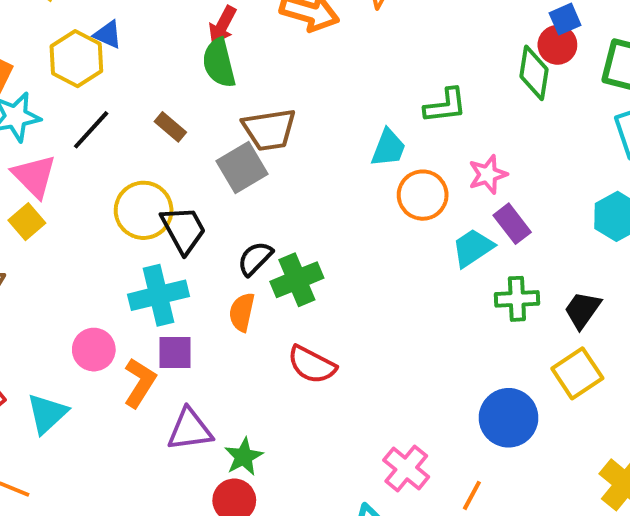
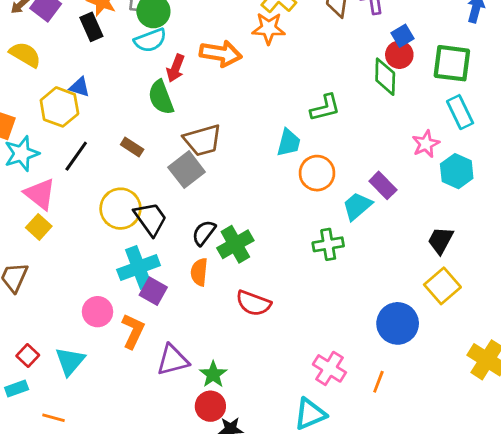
red arrow: (223, 25) -> (176, 68), moved
pink star: (488, 174) -> (426, 144), moved
green cross: (517, 299) -> (328, 244), moved
purple square: (175, 353) -> (153, 291), moved, turned 36

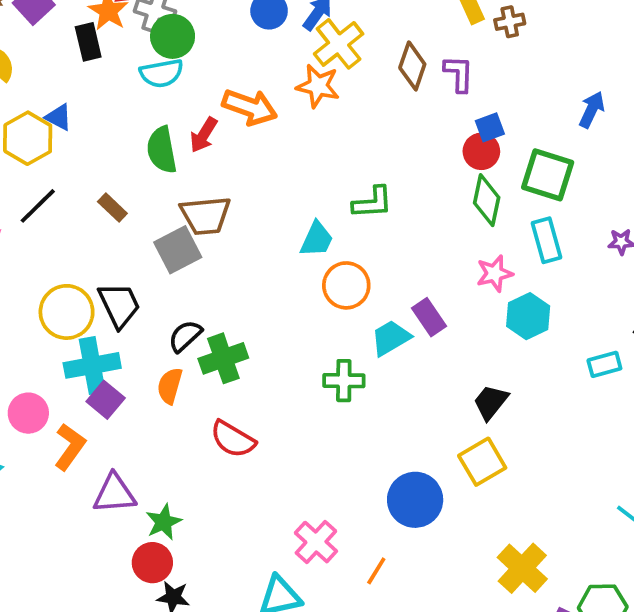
red arrow: (176, 68) -> (204, 135), moved
green diamond: (385, 77) -> (487, 200), moved
yellow circle: (121, 209) -> (67, 312), moved

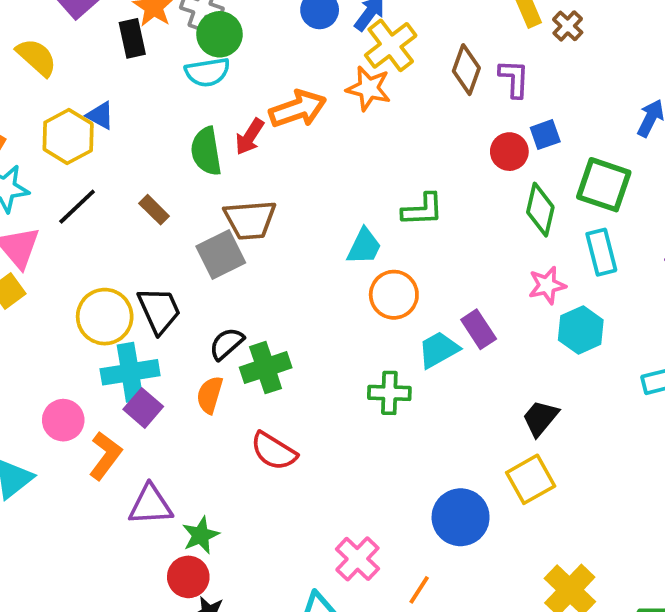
brown cross: (510, 22) -> (568, 26), turned -36
orange arrow: (250, 107) -> (298, 109), turned -40
red circle: (481, 151) -> (509, 152), moved

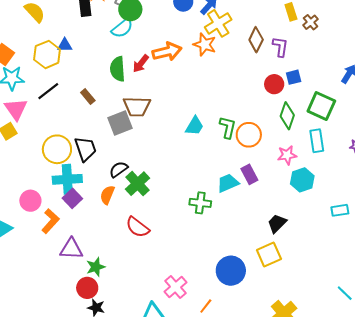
cyan semicircle: (207, 72) -> (122, 28), turned -35
blue triangle: (100, 115) -> (65, 45), turned -35
green L-shape: (423, 210) -> (228, 127), moved, turned -80
orange circle: (394, 295) -> (249, 135), moved
green cross: (266, 368) -> (138, 184), turned -30

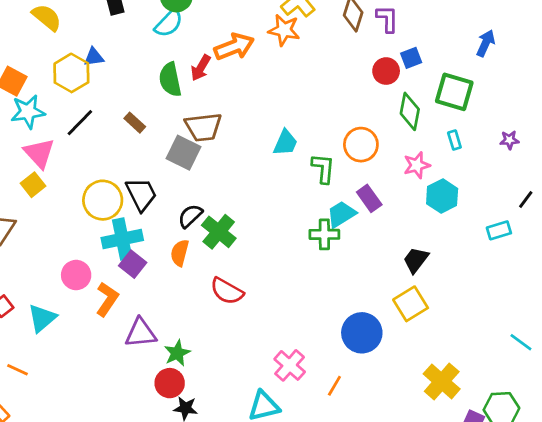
gray square: (120, 123) -> (184, 153), turned -35
green L-shape: (228, 127) -> (323, 168), moved
cyan rectangle: (317, 141) -> (454, 140), size x0.6
green cross: (200, 203) -> (324, 234), moved

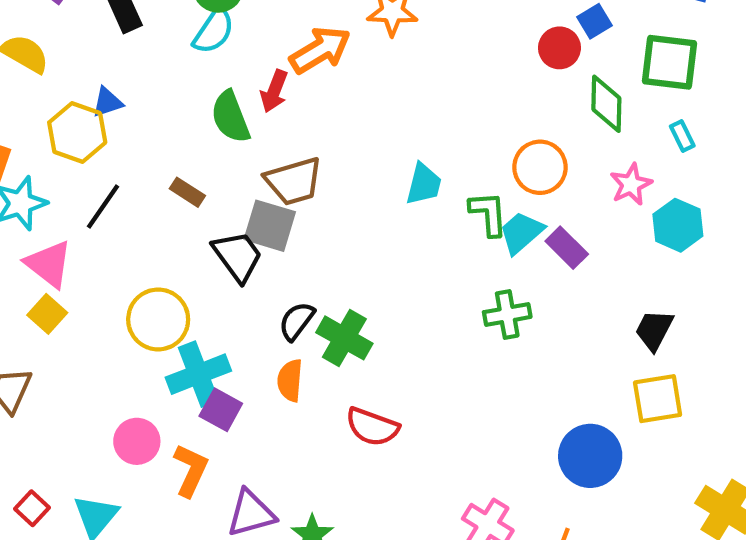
black trapezoid: (141, 194) -> (238, 256), moved
cyan trapezoid: (341, 214) -> (521, 233), moved
yellow square: (411, 304) -> (658, 399), turned 32

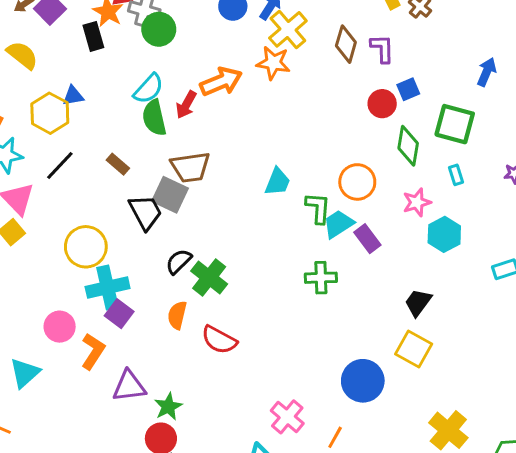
cyan semicircle: (214, 31) -> (149, 89), moved
orange semicircle: (290, 380) -> (177, 315), moved
yellow square: (658, 399) -> (414, 349), turned 30

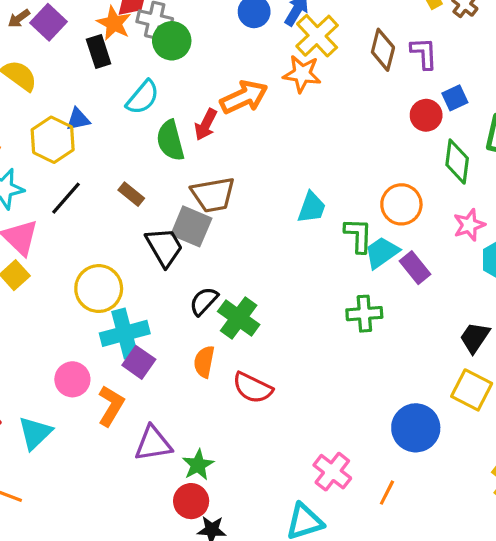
cyan semicircle: (149, 89) -> (143, 97), moved

